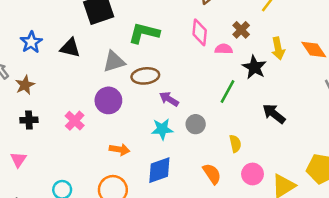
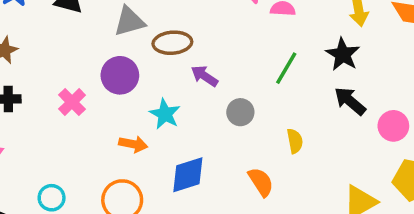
black star: (254, 67) -> (343, 54), moved
cyan star: (162, 129) -> (165, 114), moved, turned 30
pink circle: (253, 174) -> (393, 126), moved

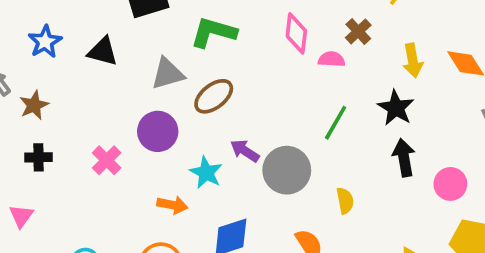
brown ellipse: (172, 43) -> (214, 96), turned -33
purple arrow: (204, 76) -> (245, 151), moved
black arrow: (350, 101) -> (404, 158), turned 40
gray circle: (240, 112) -> (287, 170), size x1.6

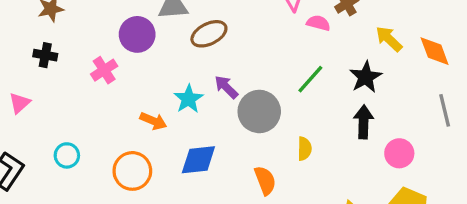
yellow arrow: (413, 61) -> (389, 39), turned 132
purple circle: (158, 131) -> (137, 34), moved

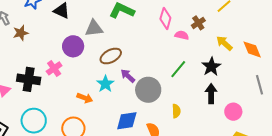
brown ellipse: (209, 34) -> (111, 56), moved
black cross: (45, 55) -> (29, 79), moved, size x1.6
cyan circle: (67, 155) -> (34, 121), size x1.6
blue diamond: (198, 160) -> (127, 121), moved

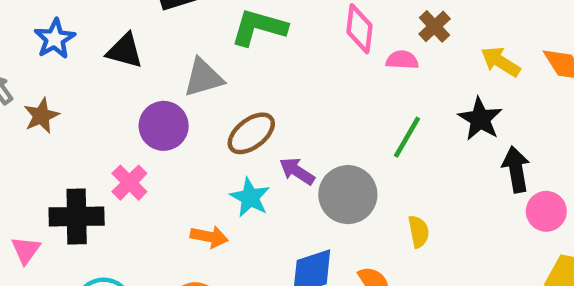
black arrow: (211, 94) -> (516, 169), moved

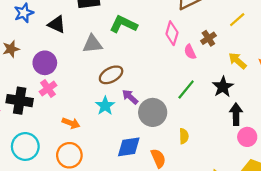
pink semicircle: (402, 60) -> (190, 52), turned -128
purple circle: (164, 126) -> (45, 63), moved
orange arrow: (209, 237) -> (71, 123), moved

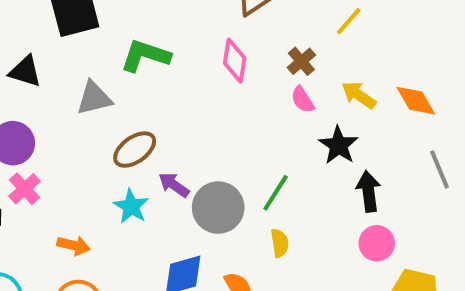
pink semicircle: (190, 52) -> (302, 100), moved
green line: (186, 90) -> (276, 193), moved
pink circle: (247, 137) -> (377, 243), moved

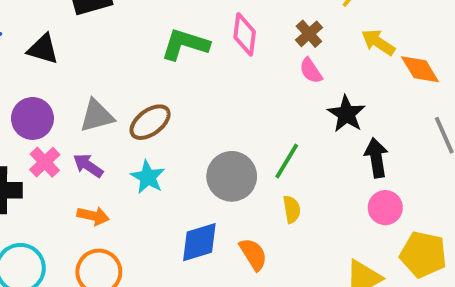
green L-shape: (145, 56) -> (185, 44), moved
yellow arrow: (359, 95) -> (378, 42), moved
gray triangle: (94, 98) -> (97, 116), moved
purple arrow: (174, 185) -> (88, 166), moved

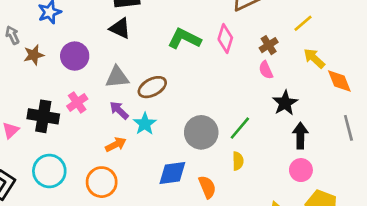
black triangle: (43, 49) -> (120, 28), moved
purple circle: (32, 118) -> (75, 56), moved
purple arrow: (88, 166) -> (119, 110), moved
orange arrow: (93, 216) -> (116, 145), moved, turned -48

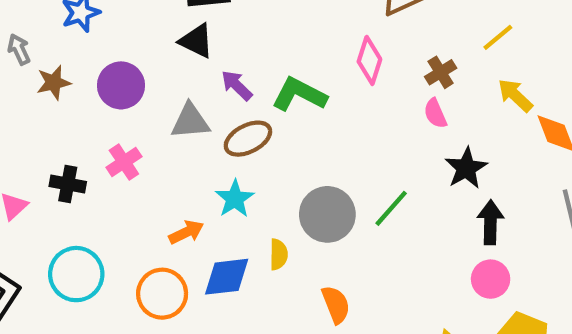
green L-shape: (184, 39) -> (299, 94), moved
purple arrow: (119, 110) -> (237, 85), moved
black cross: (43, 116) -> (68, 184), size x0.7
yellow semicircle: (238, 161) -> (279, 254), moved
blue diamond: (172, 173) -> (227, 277), moved

